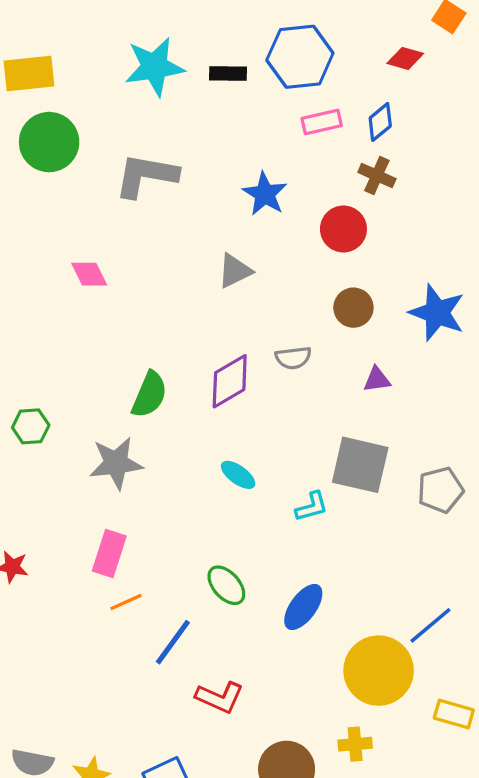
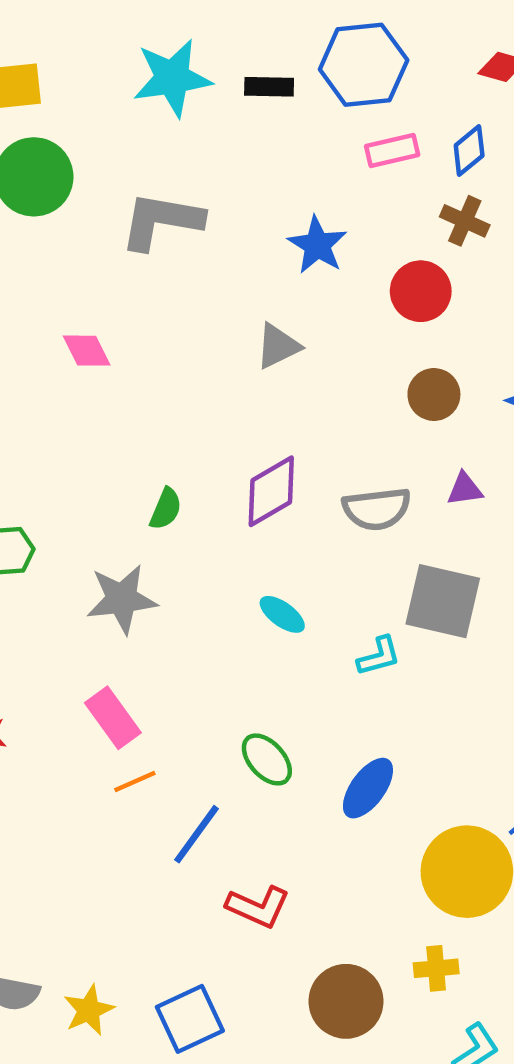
gray semicircle: (293, 358) -> (377, 509), moved, size x1.4
green semicircle: (149, 395) -> (166, 509), size x0.7
pink rectangle: (109, 553) -> (113, 718), turned -54

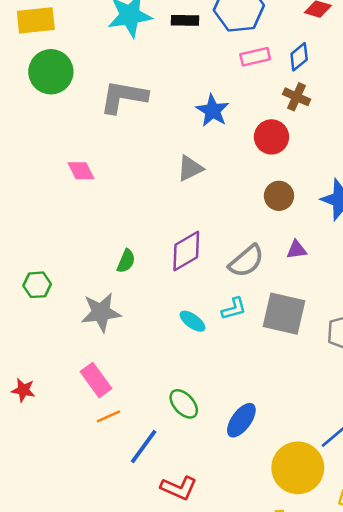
gray semicircle: (377, 509) -> (246, 261), turned -33
cyan L-shape: (379, 656) -> (234, 309), moved

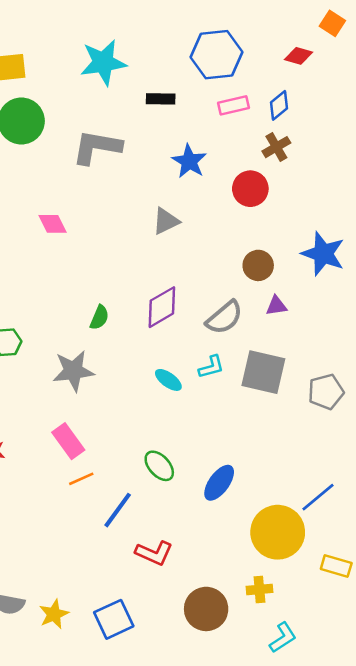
black rectangle: (185, 20) -> (161, 99), moved
brown cross: (297, 97) -> (276, 147), turned 36
brown circle: (279, 196) -> (258, 265), moved

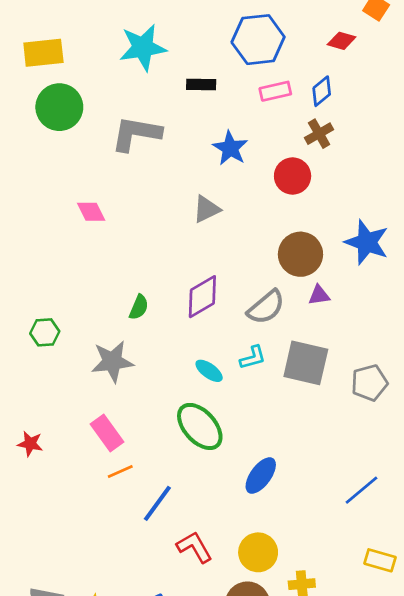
brown circle: (258, 265) -> (300, 254), size x1.4
green ellipse: (159, 466) -> (200, 426), moved, size x1.5
yellow circle: (278, 532) -> (258, 552), moved, size x0.7
red L-shape: (154, 553) -> (194, 547), turned -144

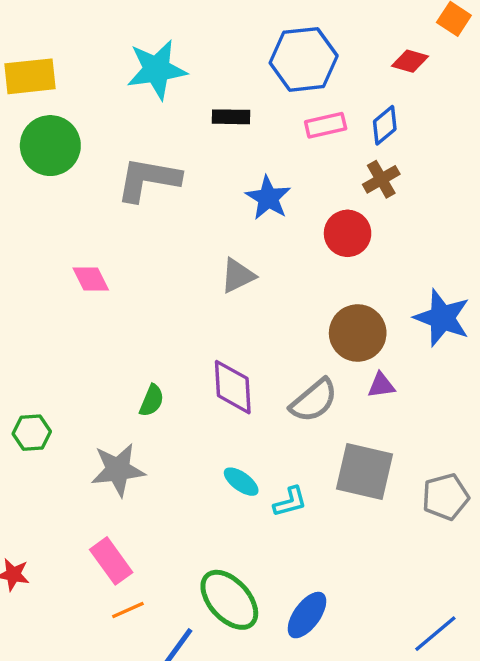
purple diamond: (202, 297) -> (233, 387), turned -63
cyan L-shape: (253, 358) -> (290, 502), moved
green ellipse: (200, 426) -> (229, 600), moved

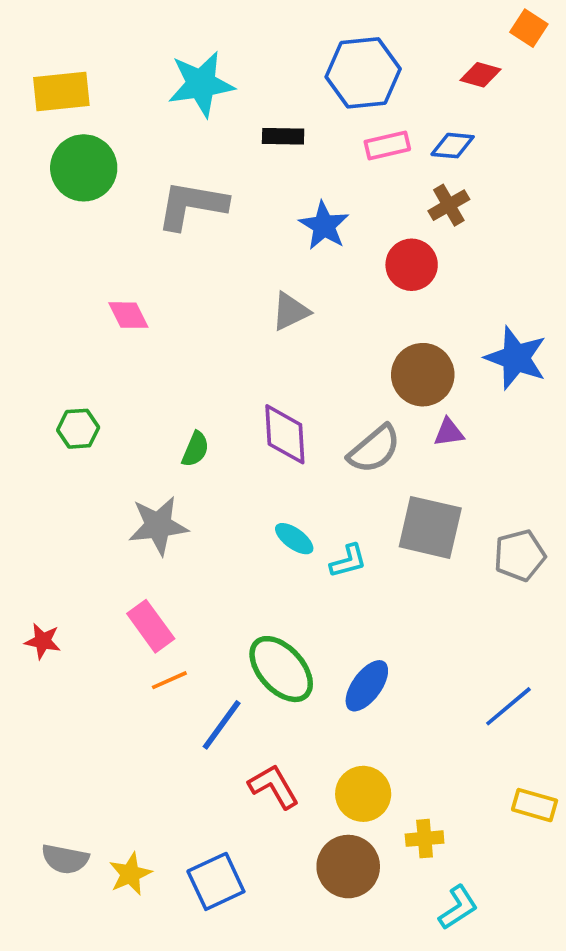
blue diamond: (385, 125) -> (453, 146), turned 45
green hexagon: (32, 433) -> (78, 429), moved

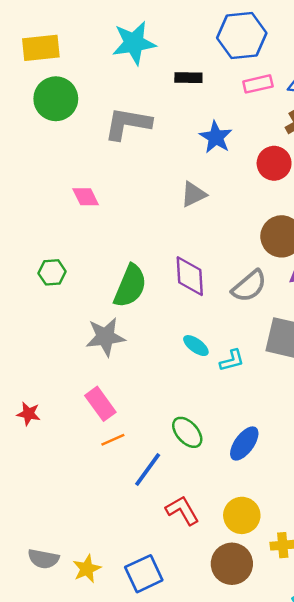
green semicircle: (195, 449) -> (130, 286), size x1.8
green ellipse: (281, 669) -> (187, 432), size x0.7

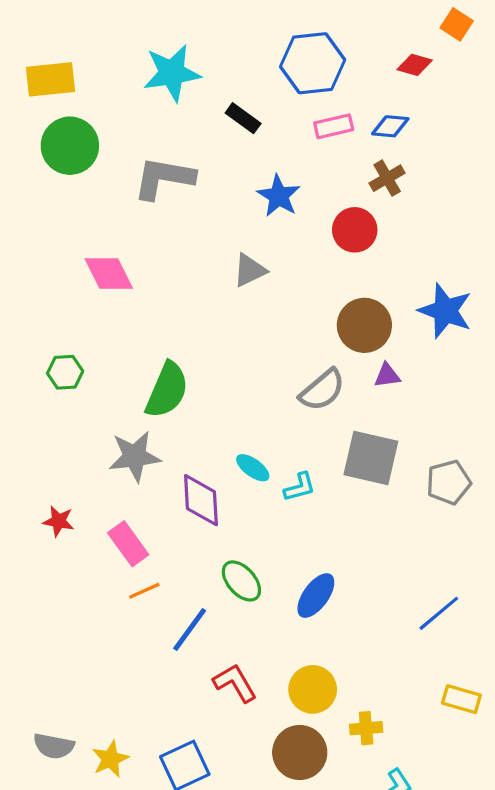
black rectangle: (188, 78) -> (243, 118), turned 35
pink diamond: (86, 197) -> (109, 274), size x1.4
purple diamond: (190, 276) -> (201, 500), moved
red star: (29, 414) -> (59, 521), moved

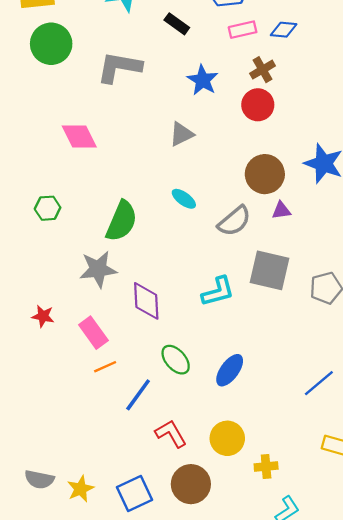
brown cross: (387, 178) -> (263, 70), moved
cyan ellipse: (253, 468) -> (184, 199), moved
cyan L-shape: (300, 487) -> (218, 292), size x1.4
brown circle: (300, 753) -> (191, 484), moved

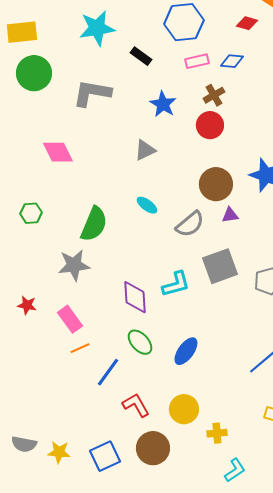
gray square: (270, 270) -> (220, 266), turned -33
purple diamond: (146, 301) -> (135, 297), moved
yellow star: (80, 489) -> (59, 452), turned 30

